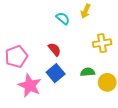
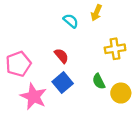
green semicircle: (88, 72) -> (99, 81), turned -112

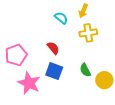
yellow cross: (115, 49) -> (88, 33), moved
blue square: (63, 83) -> (54, 71), turned -30

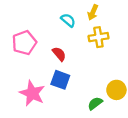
pink pentagon: (16, 55) -> (24, 43), moved
green semicircle: (85, 70) -> (95, 103), moved, turned 80

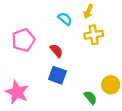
pink star: (32, 93) -> (17, 92), moved
green semicircle: (95, 103) -> (90, 98), turned 88

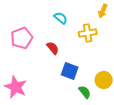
yellow arrow: (88, 11) -> (103, 11), moved
blue square: (57, 75) -> (70, 71), moved

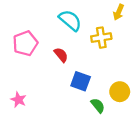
cyan semicircle: (61, 18) -> (70, 20), size x1.5
pink star: (16, 87) -> (18, 100), size x0.6

